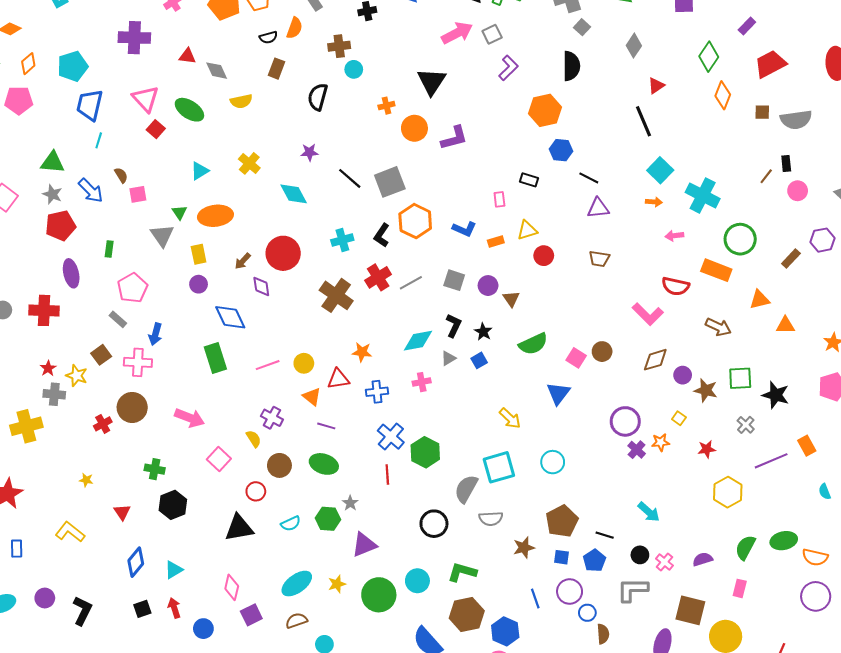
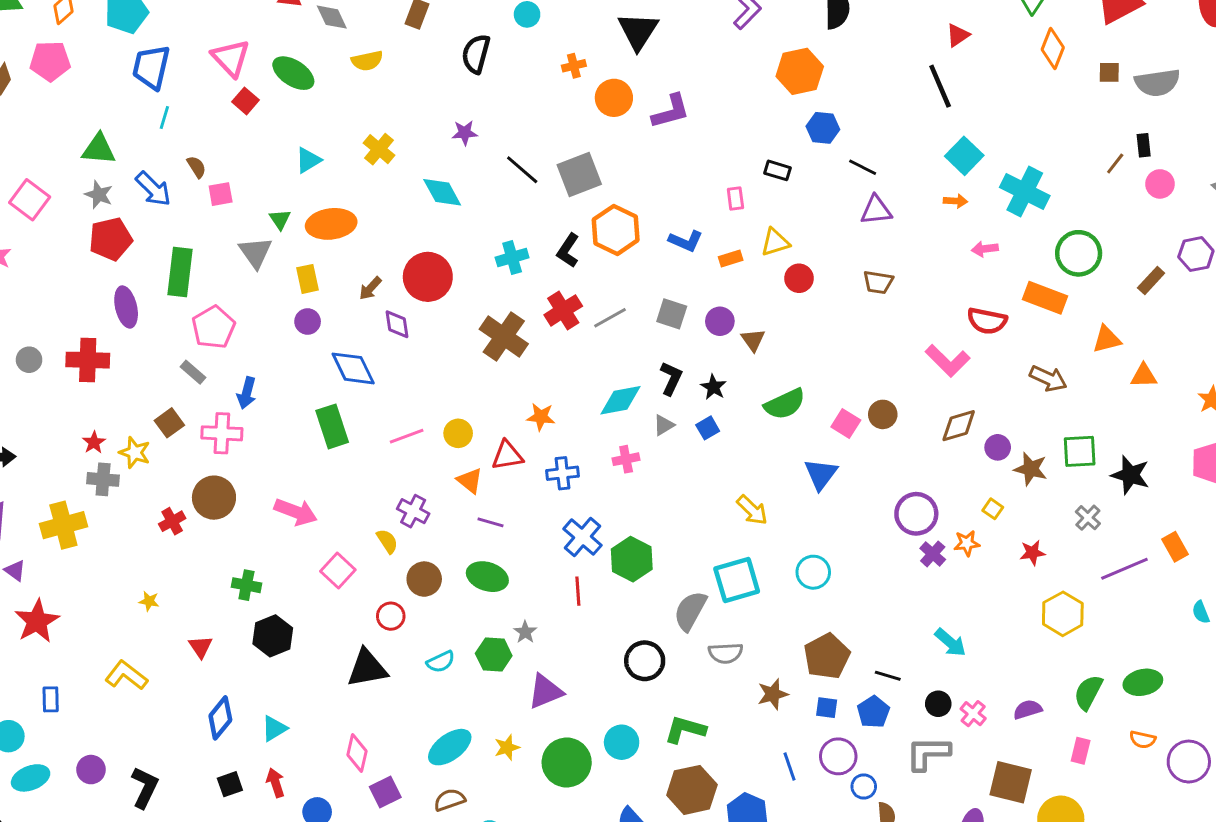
green rectangle: (109, 249) -> (180, 272), size x2.0
orange semicircle: (815, 557) -> (1143, 740), moved, size x0.7

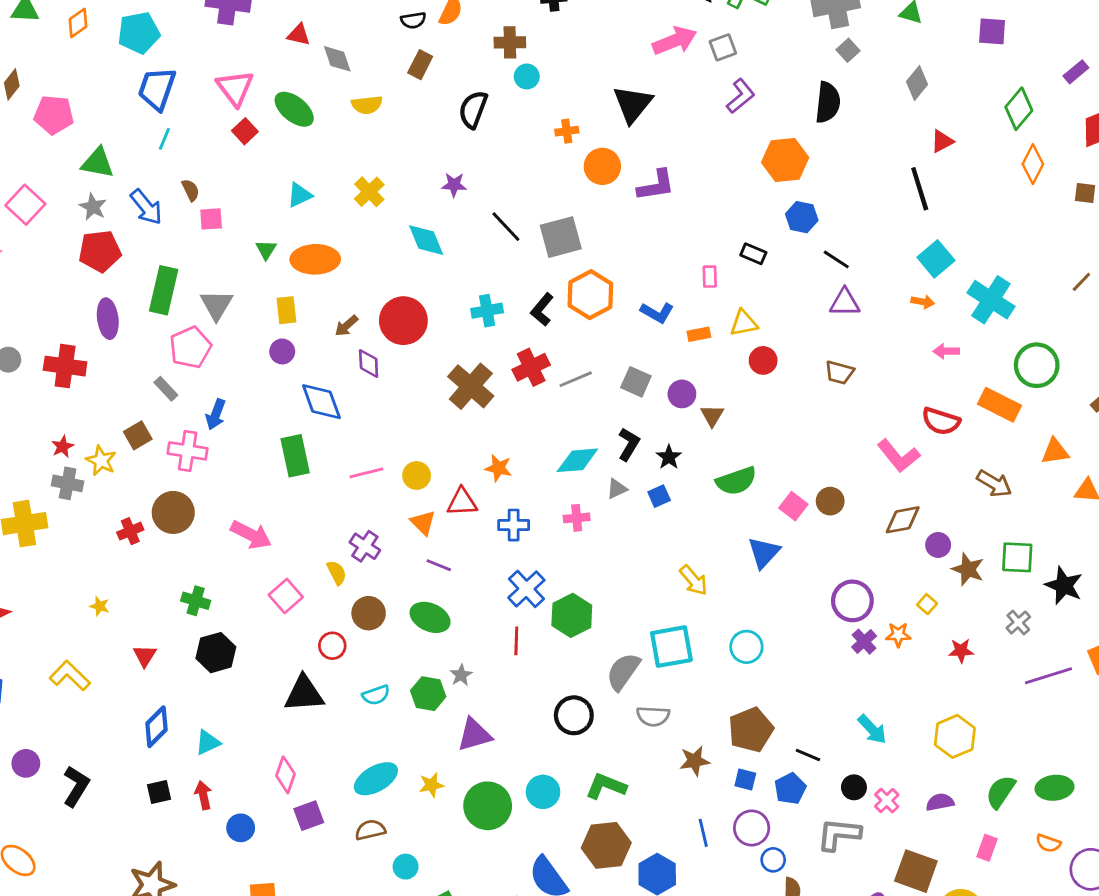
pink pentagon: (50, 61) -> (54, 115), moved
gray triangle: (255, 252) -> (216, 305), moved
yellow hexagon: (1063, 614) -> (955, 736), moved

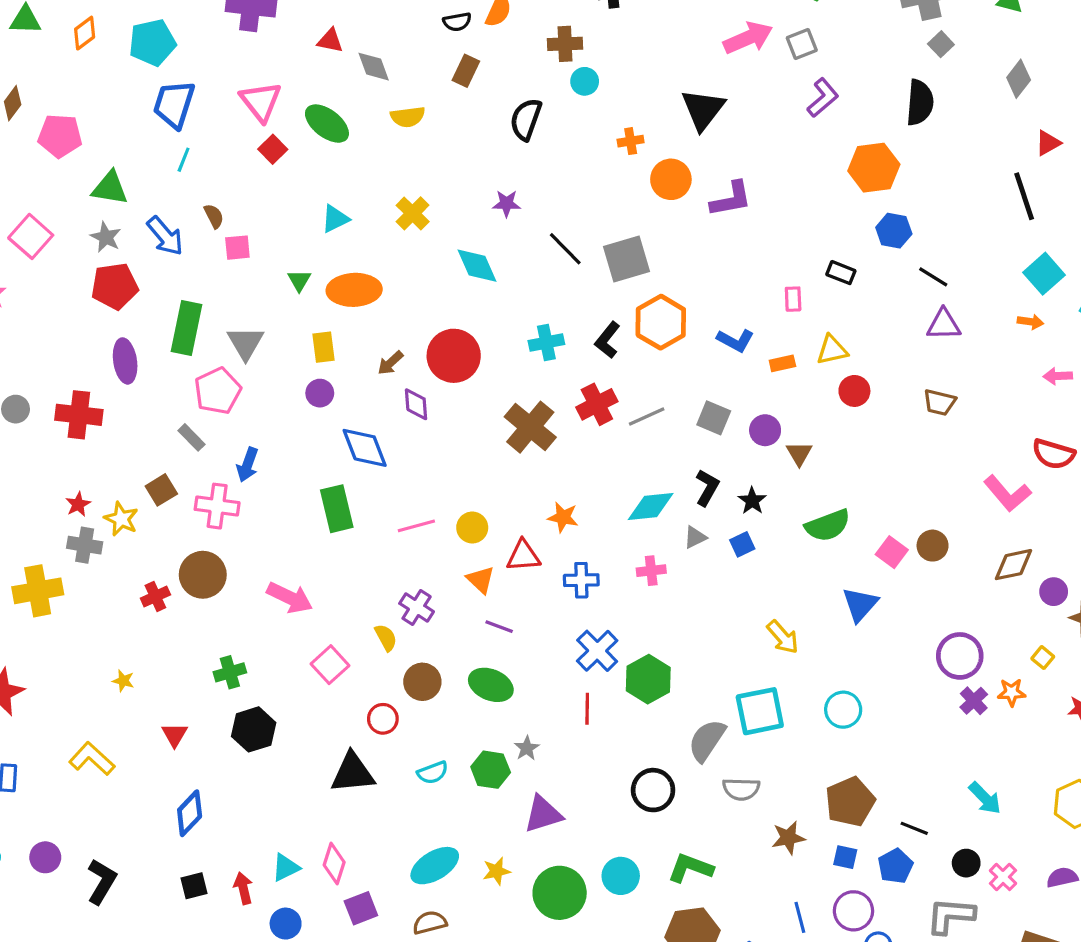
green cross: (196, 601) -> (230, 672), turned -32
cyan triangle: (208, 742) -> (286, 868), moved

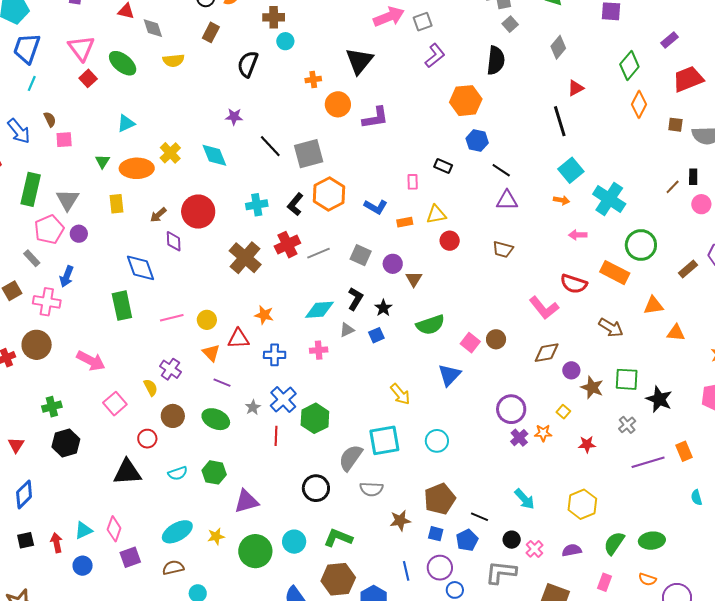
yellow cross: (413, 213) -> (170, 153), moved
purple circle: (320, 393) -> (79, 234), moved
gray star: (527, 748) -> (253, 407), moved

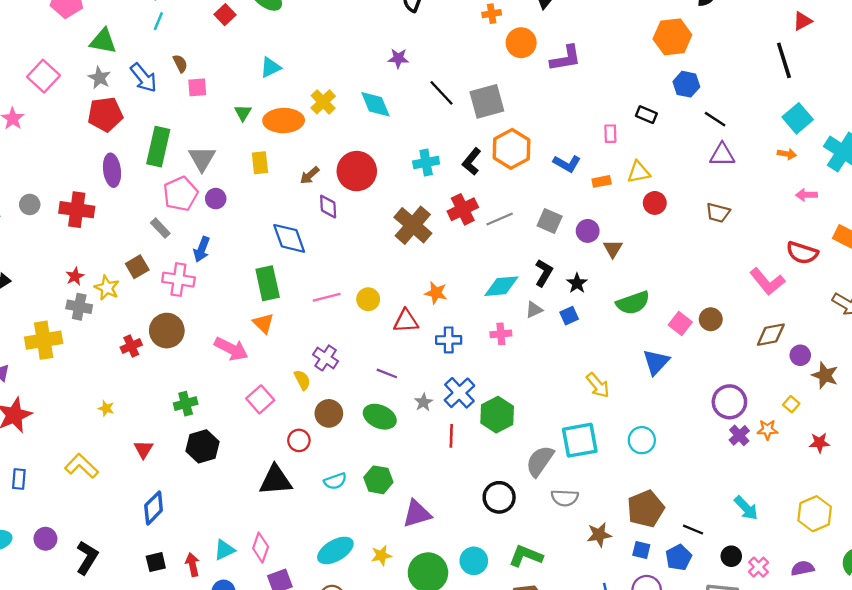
orange triangle: (211, 353) -> (263, 323), moved

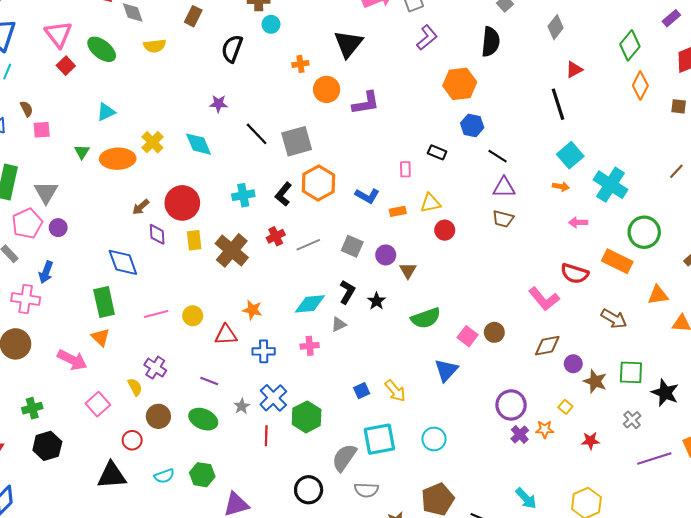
yellow rectangle: (260, 163) -> (194, 240), moved
red cross: (463, 209) -> (276, 236), size x0.7
brown trapezoid: (718, 213) -> (503, 219), moved
blue square: (569, 316) -> (362, 391), moved

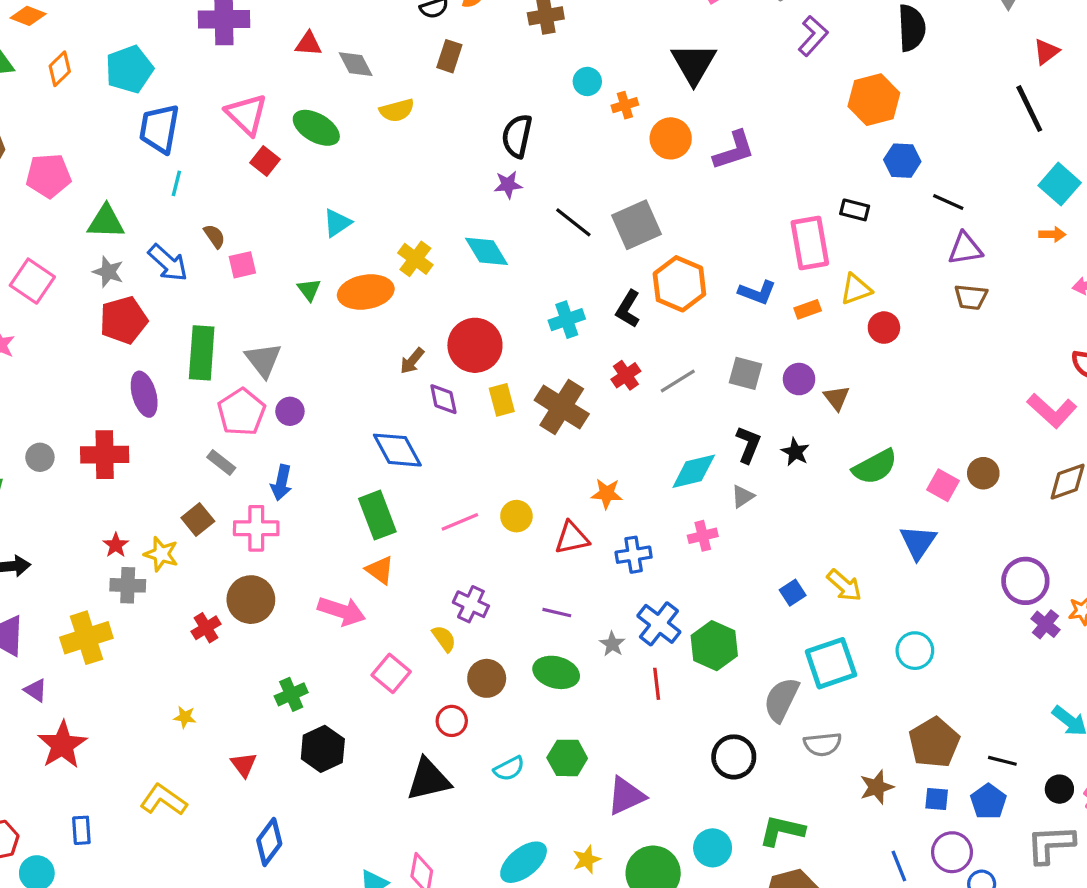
cyan circle: (271, 24) -> (587, 81), moved
black semicircle: (232, 49) -> (517, 136), moved
pink rectangle: (405, 169) -> (810, 243), size x2.0

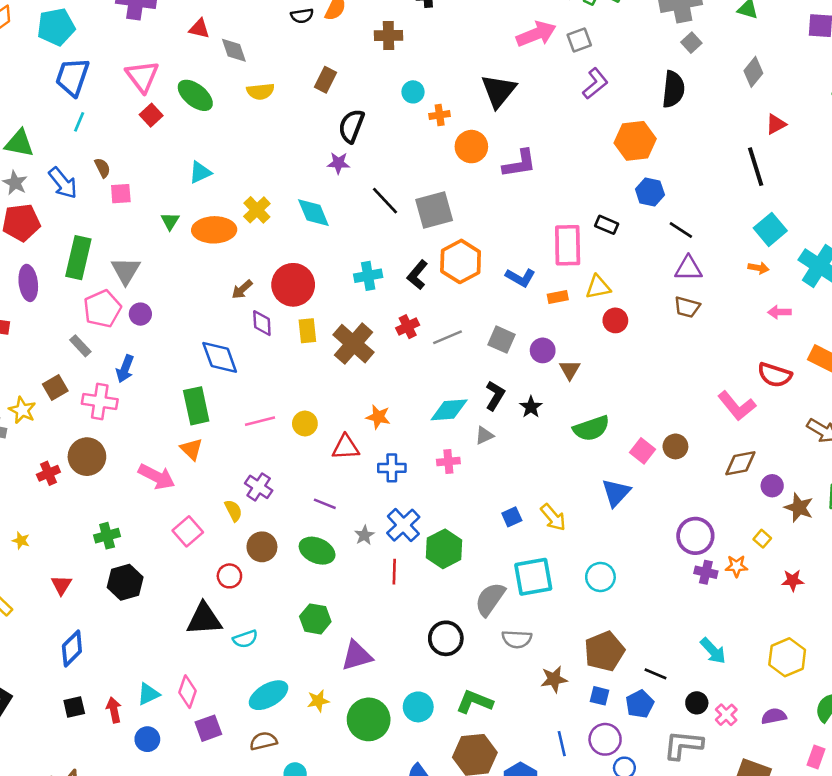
brown rectangle: (449, 56) -> (325, 80), moved
purple cross: (1046, 624) -> (706, 572), turned -35
cyan semicircle: (509, 769) -> (245, 639), moved

